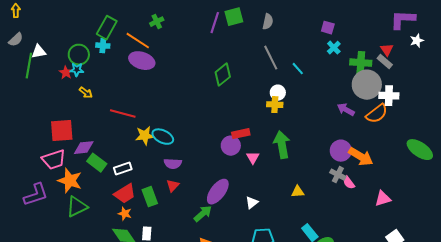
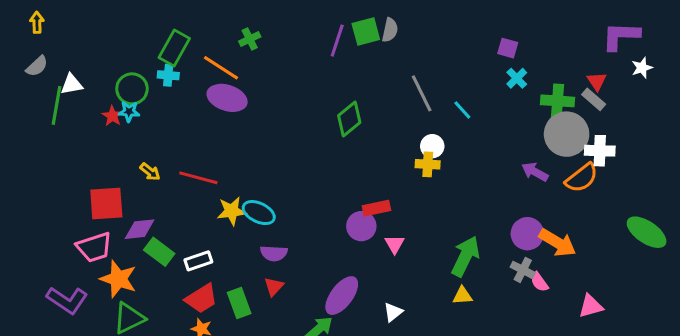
gray semicircle: (268, 22) -> (390, 30), moved
yellow arrow: (86, 93) -> (150, 172), moved
green arrow: (282, 145) -> (465, 256), moved, turned 36
purple L-shape: (36, 195) -> (67, 300), turned 52

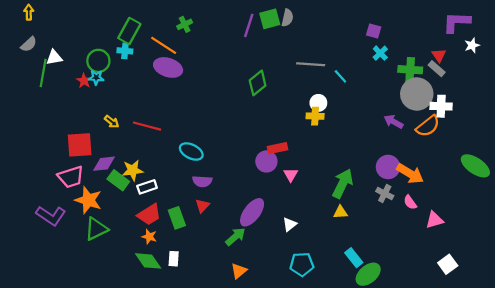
gray line: (422, 93) -> (311, 64), turned -60
yellow star: (232, 211) -> (133, 170), moved
pink semicircle: (539, 282) -> (410, 202), moved

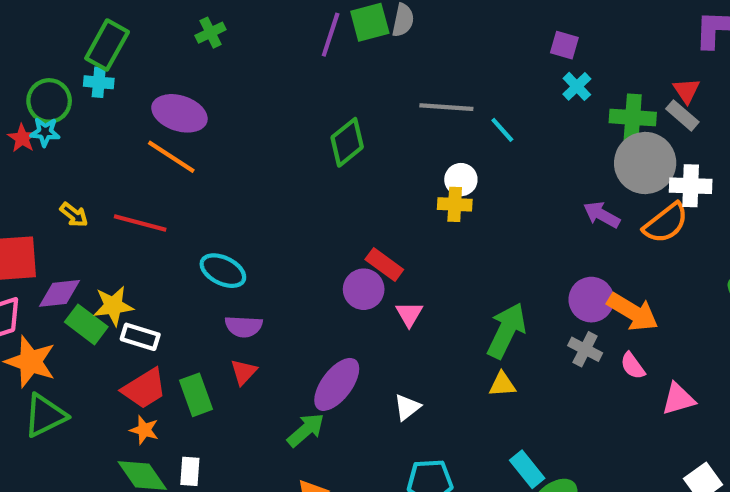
orange line: (164, 45) -> (171, 157), moved
red rectangle: (277, 148) -> (384, 264), turned 48
white rectangle: (147, 187) -> (140, 337), turned 36

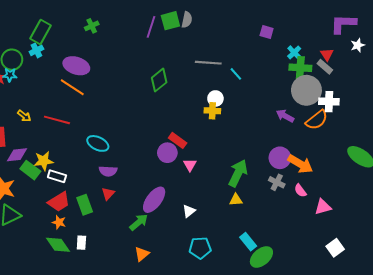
cyan cross: (99, 82) -> (36, 50), turned -32
cyan cross: (577, 86) -> (294, 52), moved

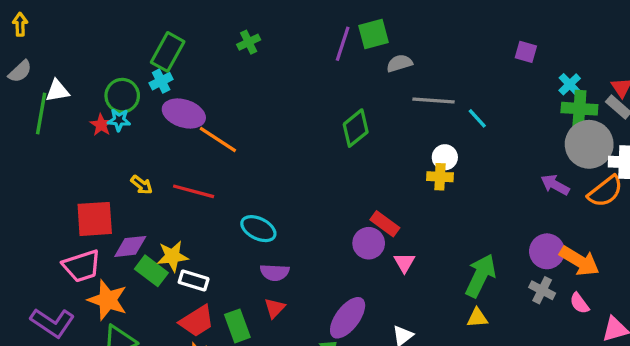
gray semicircle: (187, 20) -> (399, 63), moved, turned -119
purple ellipse: (76, 66) -> (184, 113), moved

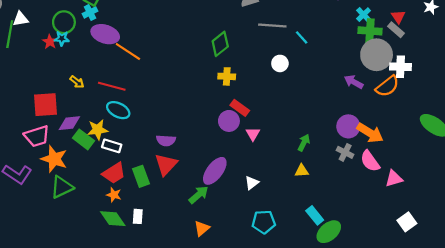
yellow cross: (440, 177) -> (227, 76), moved
cyan ellipse: (258, 229) -> (118, 110), moved
green arrow: (481, 276) -> (304, 143), size x0.6
pink semicircle: (579, 303) -> (370, 161), size x1.5
red triangle: (275, 308) -> (166, 164), size x1.6

